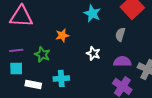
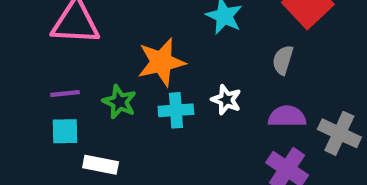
orange star: (62, 35) -> (161, 62), size x1.6
cyan cross: (61, 78) -> (176, 110), moved

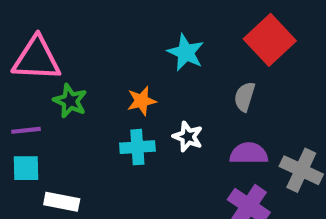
orange star: (161, 62) -> (142, 101), moved, size x0.6
green star: (119, 102) -> (70, 101), moved

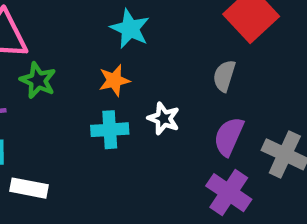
cyan star: (186, 53) -> (130, 29), moved
purple semicircle: (249, 153) -> (229, 136), turned -66

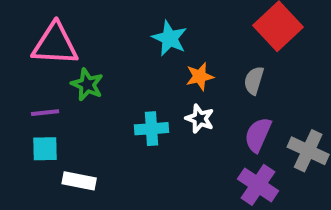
orange star: (114, 80) -> (200, 76), moved

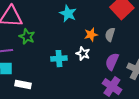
orange star: (200, 76) -> (91, 35), moved

